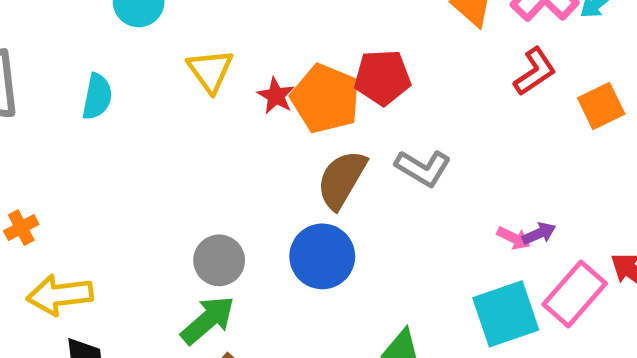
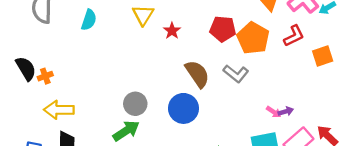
orange pentagon: (325, 99) -> (253, 38), moved
brown semicircle: (342, 180) -> (197, 74), turned 108

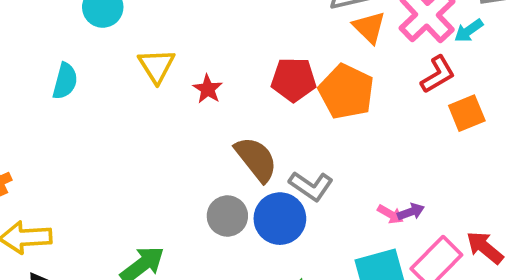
red L-shape: (294, 36) -> (438, 74), moved
gray L-shape: (236, 74) -> (311, 186), moved
gray circle: (135, 104) -> (227, 216), moved
blue circle: (183, 108) -> (280, 219), moved

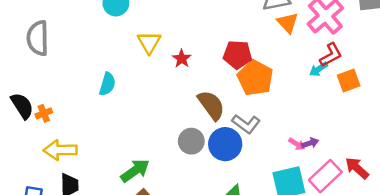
cyan arrow: (469, 31) -> (318, 69), moved
cyan semicircle: (65, 81) -> (107, 84), moved
orange pentagon: (346, 92) -> (255, 78), moved

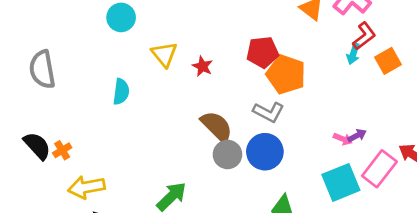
cyan arrow: (318, 69) -> (353, 54), turned -30
cyan semicircle: (107, 84) -> (121, 92), moved
brown semicircle: (211, 105) -> (217, 126), moved
gray L-shape: (246, 124) -> (269, 112), moved

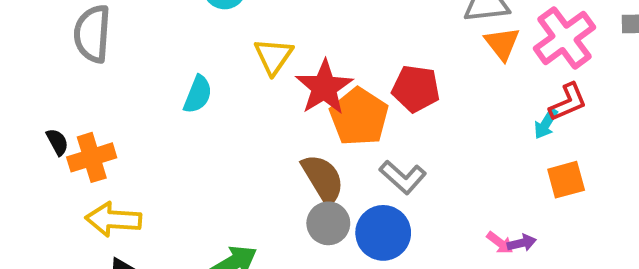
orange square: (388, 61) -> (566, 180), moved
red star: (202, 66) -> (324, 87), size x1.8
orange pentagon: (286, 74) -> (359, 117), moved
black semicircle: (37, 146) -> (57, 142), size x0.6
orange cross: (62, 150) -> (92, 157), size x1.6

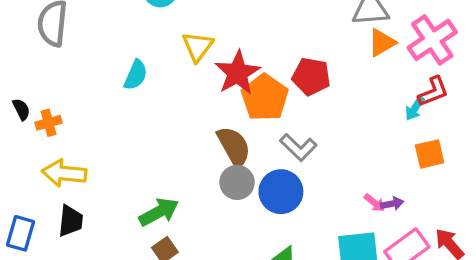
orange triangle: (502, 44) -> (382, 43), turned 36
orange cross: (92, 157) -> (49, 123), size x0.7

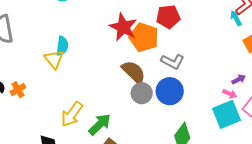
yellow triangle: (198, 46) -> (54, 59), moved
cyan arrow: (415, 108) -> (236, 18), turned 133
yellow arrow: (64, 173) -> (72, 114), moved, turned -44
pink arrow: (374, 203) -> (230, 94), moved

